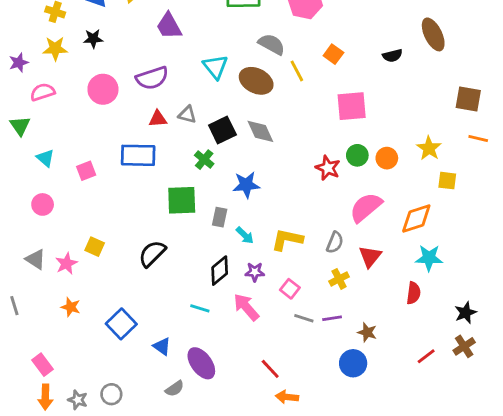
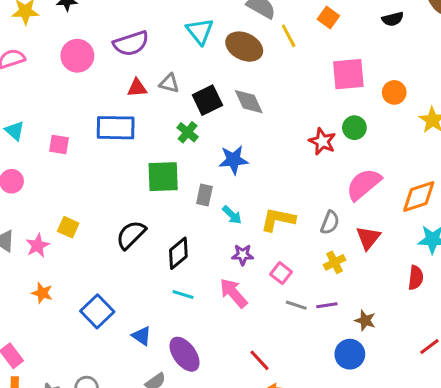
orange circle: (387, 158) -> (394, 92), moved
pink square: (86, 171) -> (59, 144), turned 30
black diamond: (220, 271) -> (178, 253), moved

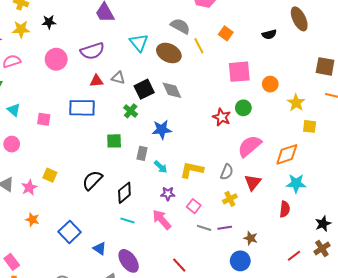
green square: (163, 177) -> (114, 141), size x0.7

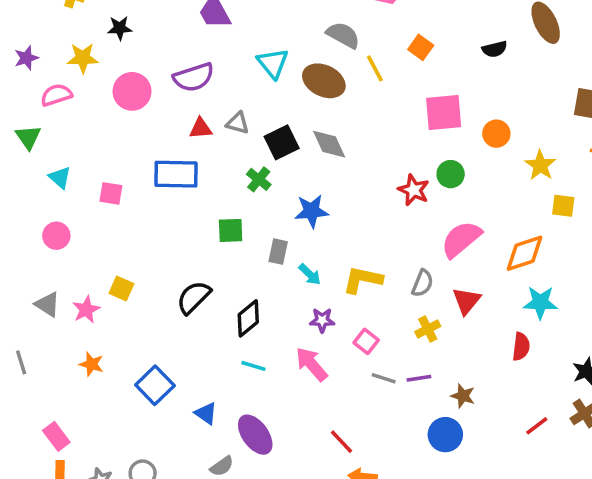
yellow star: (21, 29) -> (83, 58), moved

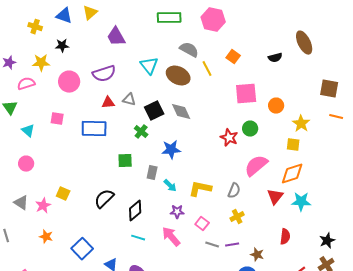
pink square: (111, 193) -> (57, 119), moved
yellow square: (563, 206) -> (293, 145), moved
red triangle: (466, 301) -> (275, 197), moved
red semicircle: (521, 347) -> (285, 237), moved

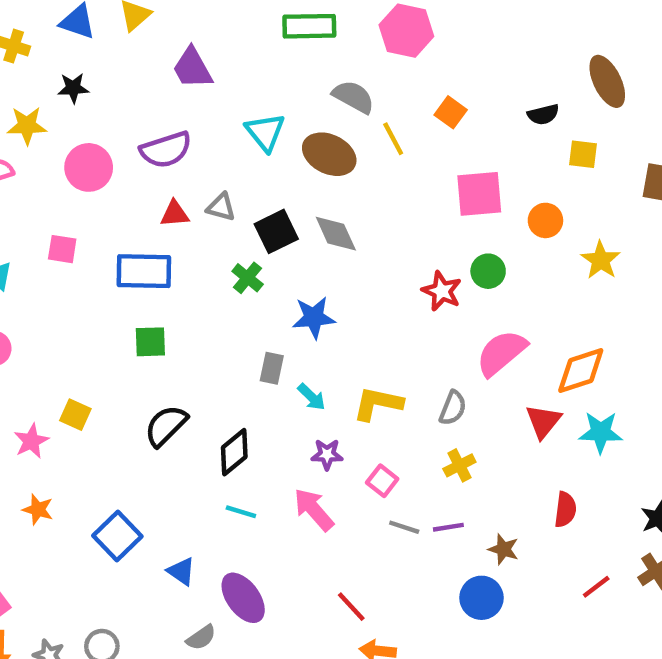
yellow square: (293, 145) -> (583, 154), moved
green square: (125, 161) -> (150, 342), moved

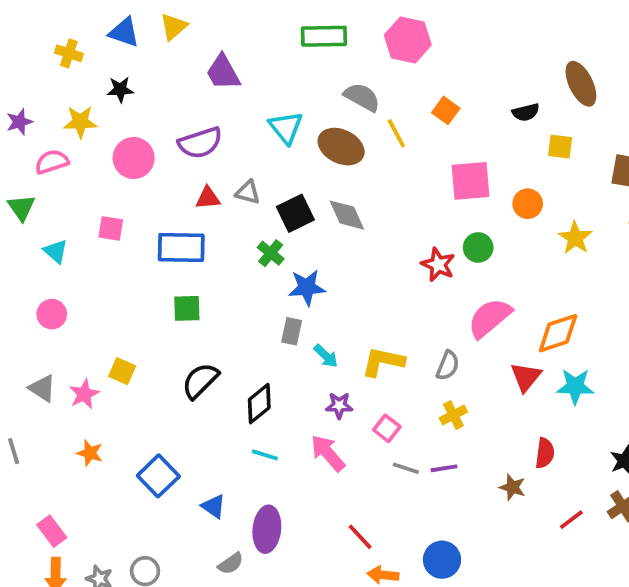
blue star: (314, 318) -> (307, 287), moved
brown star: (504, 549) -> (512, 487), moved
purple ellipse: (243, 598) -> (267, 529), turned 42
blue circle: (481, 598) -> (442, 560), moved

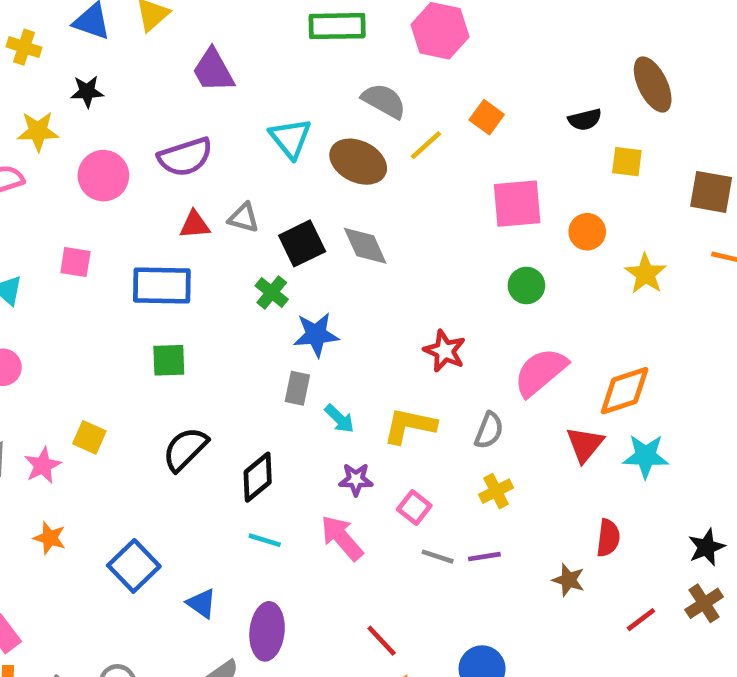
yellow line: (396, 133) -> (426, 145), turned 76
red star: (438, 265) -> (445, 351), moved

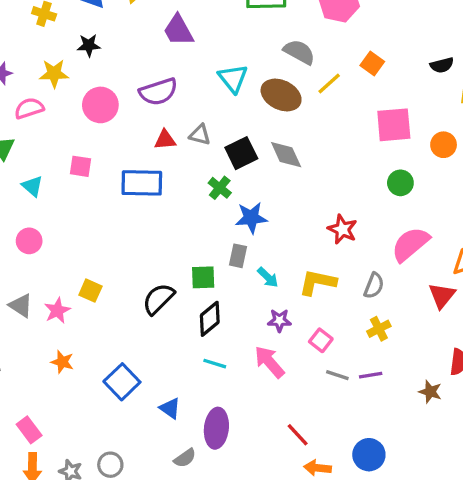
green square: (169, 360) -> (203, 277), moved

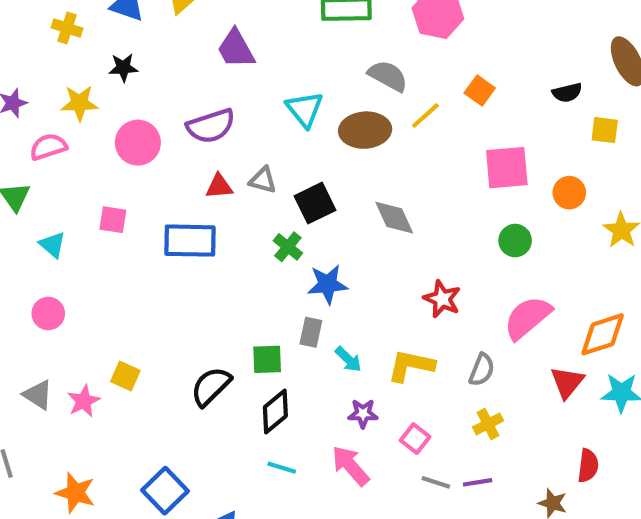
brown ellipse: (281, 95) -> (365, 130), turned -30
gray diamond: (286, 155) -> (394, 218), moved
orange star: (62, 362) -> (75, 493), moved, size x1.4

